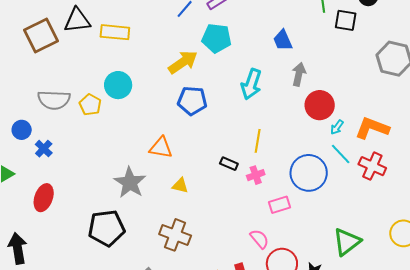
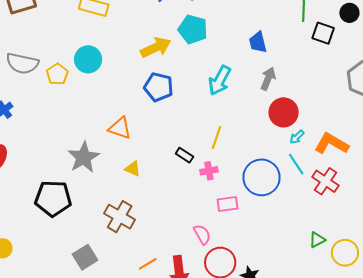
green triangle: (347, 242) -> (317, 240), moved, size x0.6

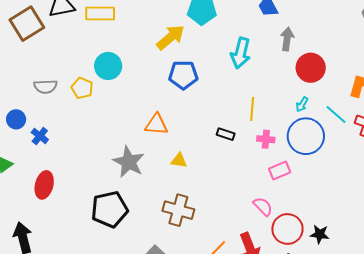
gray semicircle: (22, 63) -> (45, 87), size x0.7
cyan arrow: (297, 137) -> (302, 104), moved
pink cross: (209, 171) -> (266, 139), moved, turned 30

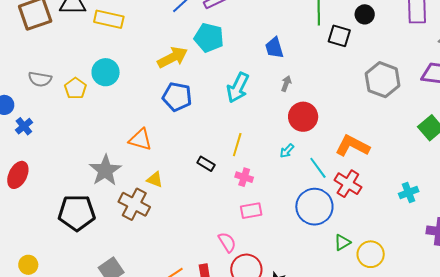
gray arrow: (287, 39) -> (286, 84), size x0.7
blue circle: (306, 136) -> (314, 207), moved
brown cross: (178, 210) -> (134, 204), moved

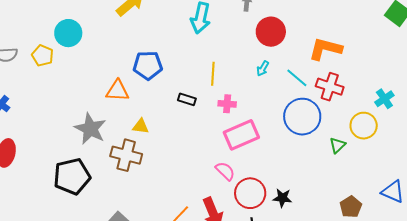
blue pentagon: (177, 97) -> (148, 65), moved
cyan cross: (409, 192) -> (384, 99), moved
pink rectangle: (251, 211) -> (241, 135), size x1.6
yellow circle: (371, 254) -> (364, 126), moved

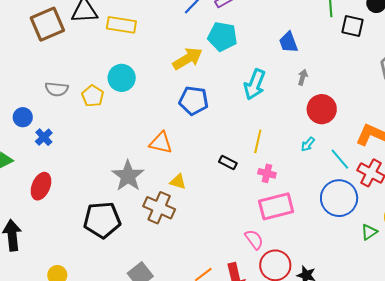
blue pentagon: (148, 65) -> (194, 101), moved

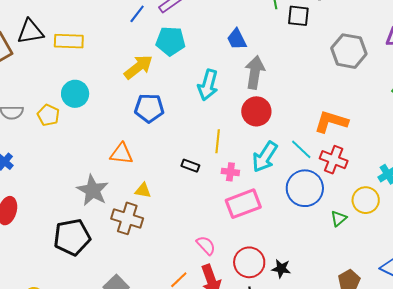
gray arrow: (303, 77) -> (255, 72), size x2.0
red circle: (322, 109) -> (256, 111), moved
cyan arrow: (308, 144) -> (265, 157), moved, size x2.0
pink semicircle: (254, 239) -> (206, 245), moved

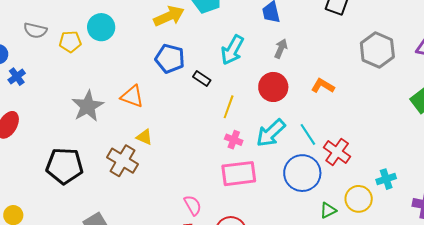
gray arrow: (255, 72) -> (281, 49), size x0.6
yellow pentagon: (48, 115) -> (70, 42), turned 30
orange L-shape: (331, 122) -> (323, 86), moved, size x0.7
black rectangle: (190, 166) -> (202, 78), moved
gray star: (93, 190) -> (88, 106), moved

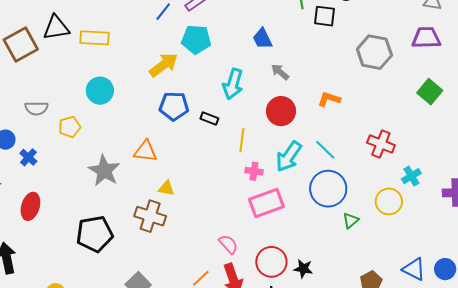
yellow pentagon: (70, 42) -> (70, 127), moved
gray arrow: (281, 49) -> (280, 72), turned -60
red cross: (337, 152) -> (381, 144), moved
green triangle: (328, 210) -> (351, 221), moved

